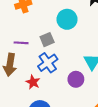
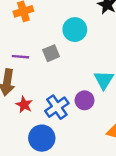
blue cross: (48, 63) -> (57, 107), moved
red star: (33, 82) -> (24, 105), moved

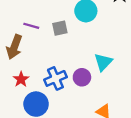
red star: (24, 105) -> (21, 79), moved

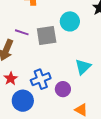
gray square: (60, 28) -> (47, 35), size x1.5
purple circle: (82, 77) -> (63, 89), moved

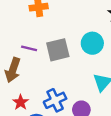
cyan circle: (70, 21) -> (92, 43), moved

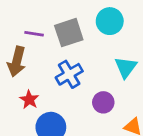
blue cross: (55, 100) -> (69, 74), moved

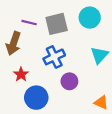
purple circle: (103, 102) -> (69, 81), moved

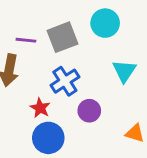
red star: (21, 74) -> (40, 108), moved

